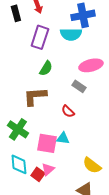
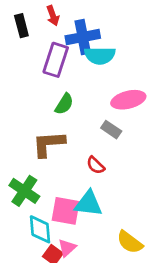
blue cross: (83, 15) -> (83, 37), moved
cyan triangle: (63, 138) -> (88, 204), size x1.5
cyan diamond: (19, 164) -> (40, 229), moved

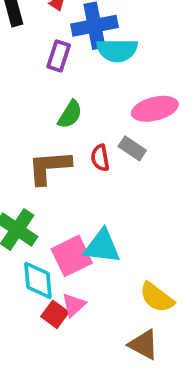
purple rectangle: (56, 60) -> (59, 56), size x0.7
red semicircle: (96, 165) -> (100, 158), moved, turned 36
pink square: (66, 211) -> (72, 256), turned -36

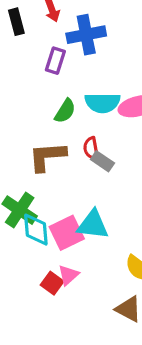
cyan semicircle: (117, 50) -> (102, 103), moved
gray rectangle: (132, 148) -> (102, 161), moved
cyan diamond: (38, 280) -> (36, 230), moved

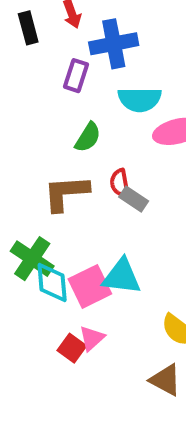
cyan semicircle: (102, 103) -> (140, 99), moved

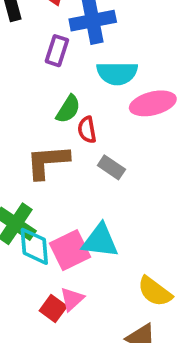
red semicircle: (120, 183) -> (87, 130), moved

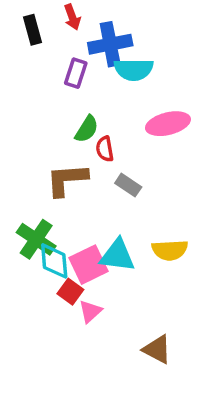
cyan semicircle: (117, 73) -> (134, 69), moved
yellow semicircle: (155, 291) -> (170, 250), moved, turned -40
red square: (53, 308) -> (70, 292), moved

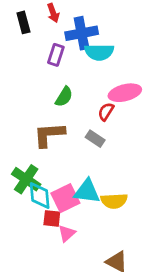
red semicircle: (105, 149) -> (106, 112), moved, turned 42
yellow semicircle: (170, 250) -> (114, 201), moved
red square: (70, 292) -> (52, 218), turned -30

